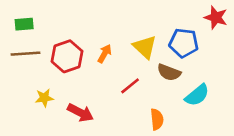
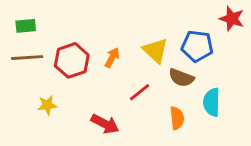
cyan semicircle: (197, 95) -> (212, 102), turned 130
red arrow: (80, 113) -> (105, 124), moved
orange semicircle: (157, 119) -> (177, 118), moved

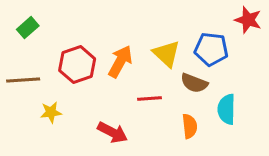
green rectangle: (26, 26) -> (28, 28), turned -36
brown line: (27, 58) -> (23, 80), moved
orange arrow: (112, 58) -> (120, 61), size x1.5
red line: (140, 92) -> (149, 98), turned 35

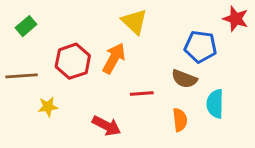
yellow triangle: (166, 54) -> (134, 22), moved

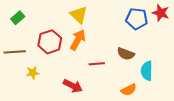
yellow triangle: (134, 22) -> (79, 15), moved
blue pentagon: (200, 47) -> (137, 19), moved
orange semicircle: (180, 120) -> (129, 90), moved, turned 70

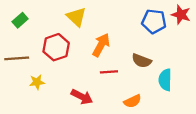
yellow triangle: (79, 15) -> (76, 17), moved
orange arrow: (78, 40) -> (101, 45), moved
orange semicircle: (129, 90) -> (133, 101), moved

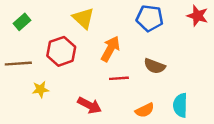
blue pentagon: (154, 21) -> (150, 18), moved
cyan semicircle: (165, 80) -> (180, 105), moved

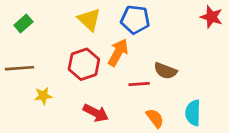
blue pentagon: (150, 18) -> (135, 20), moved
red hexagon: (61, 51) -> (84, 64), moved
red line: (119, 78) -> (139, 84), moved
orange semicircle: (145, 110) -> (155, 118), turned -102

